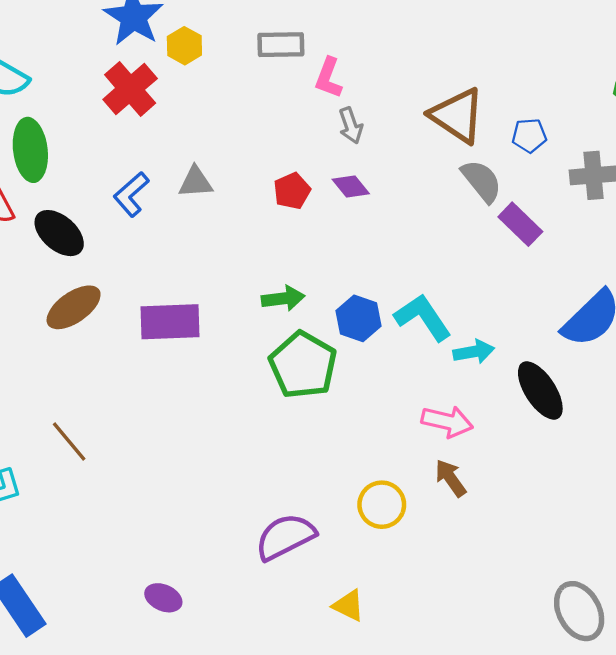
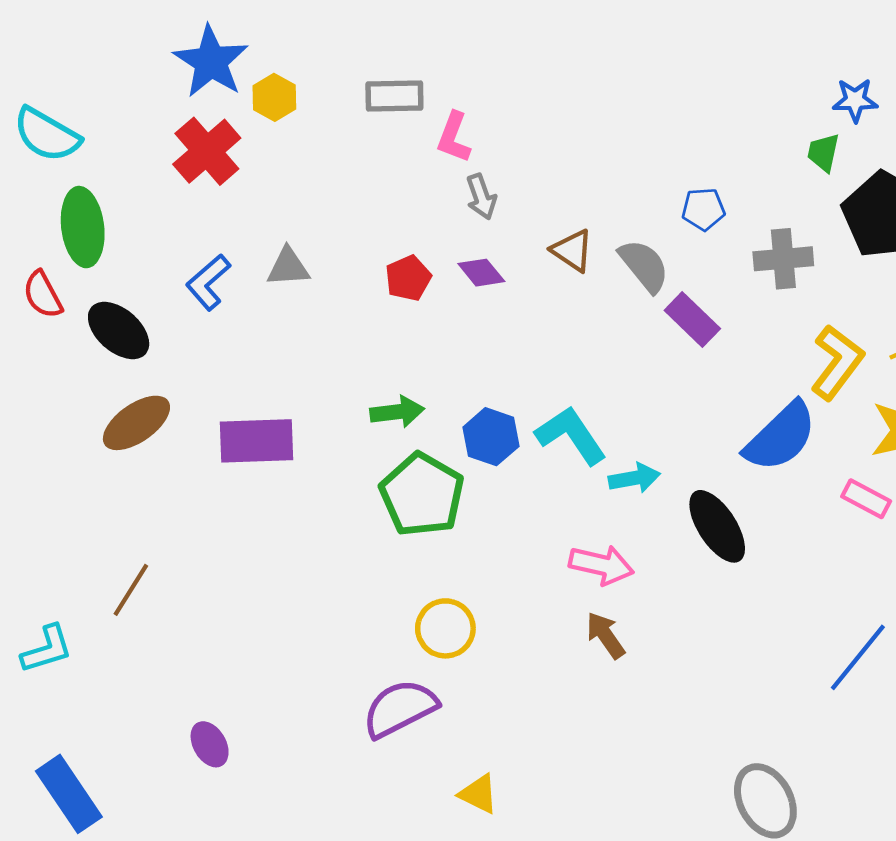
brown triangle: (457, 116) -> (572, 251), moved, size x0.6
brown line: (69, 441) -> (131, 590), turned 72
yellow circle: (382, 505) -> (445, 628), moved
purple ellipse: (163, 598) -> (210, 744), moved, turned 36

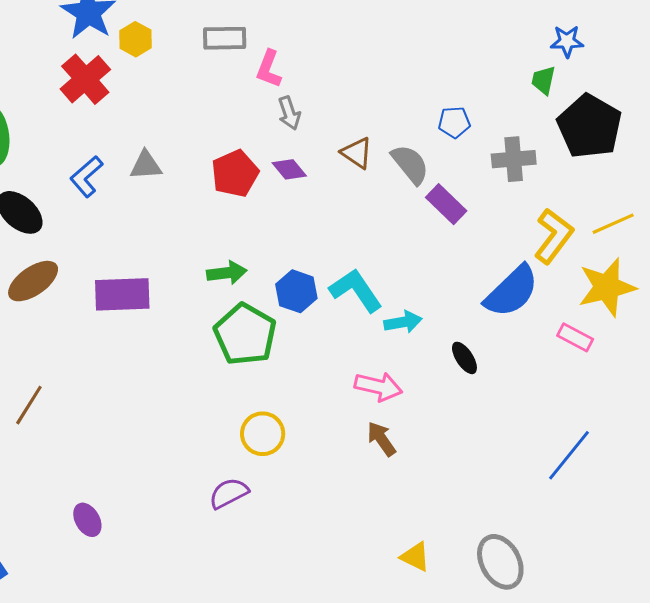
red pentagon: (408, 278) -> (235, 173), size x1.4
black ellipse: (717, 526) -> (464, 358), size x0.6
purple semicircle: (400, 708) -> (229, 493), size x0.7
yellow triangle: (479, 794) -> (415, 557), moved

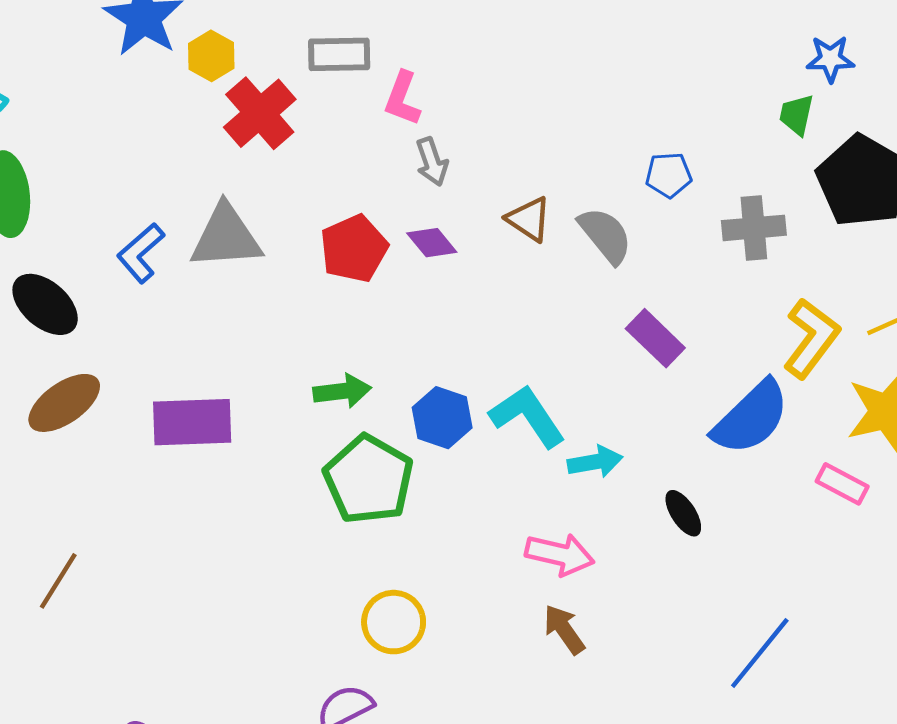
red cross: (85, 79) -> (260, 113), moved
gray triangle: (146, 165) -> (226, 237), size x1.6
purple rectangle: (446, 204) -> (655, 338), moved
blue line: (569, 455) -> (760, 653), moved

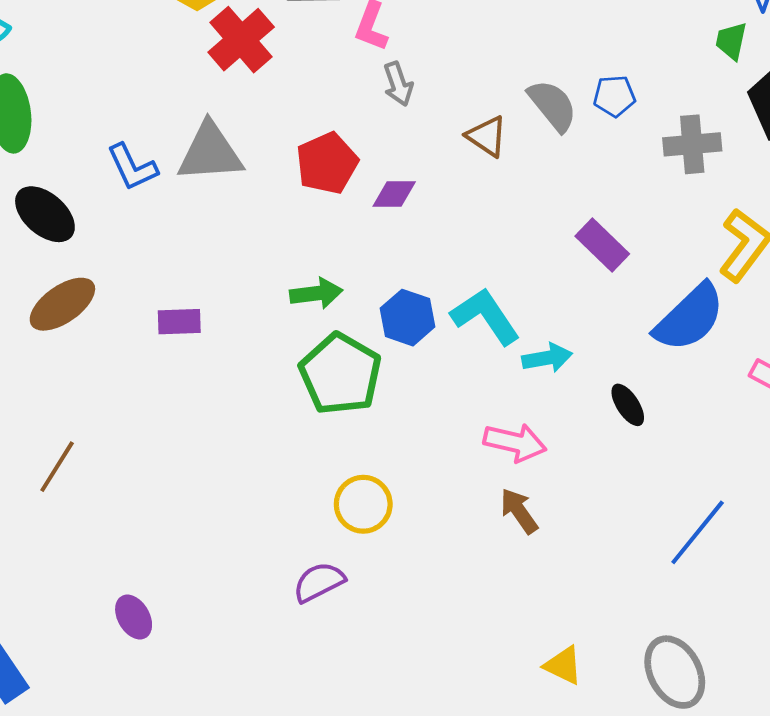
gray semicircle: (605, 235) -> (553, 105), moved
purple diamond: (432, 243) -> (394, 194), moved, turned -51
blue L-shape: (141, 253) -> (132, 167), turned -74
purple rectangle: (192, 422) -> (179, 322), size x0.6

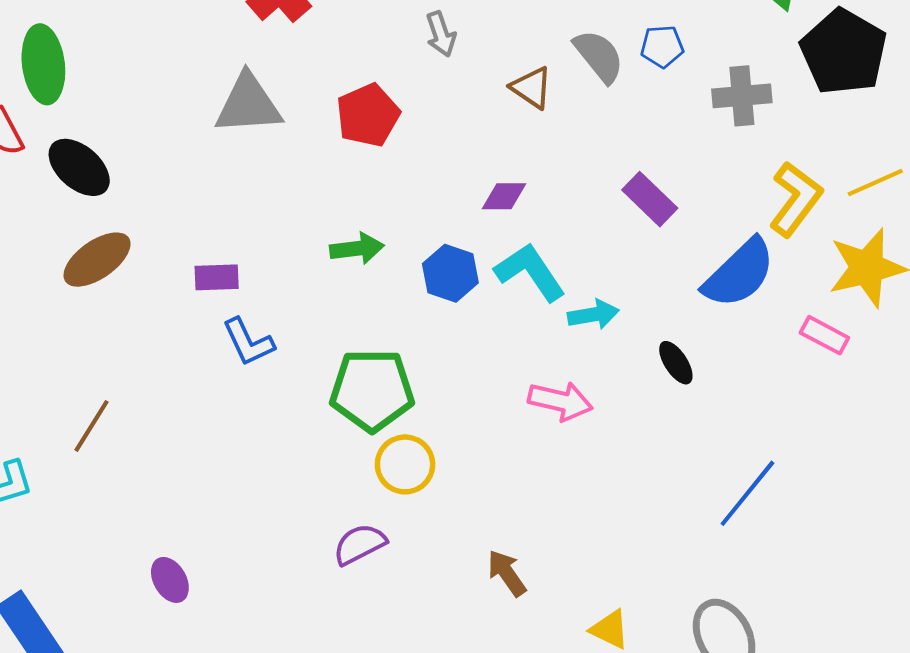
blue L-shape: (132, 167) -> (248, 342), moved
purple diamond: (394, 194) -> (504, 196), moved
green pentagon: (340, 374) -> (372, 390), moved, turned -30
brown arrow: (519, 511) -> (507, 573), moved

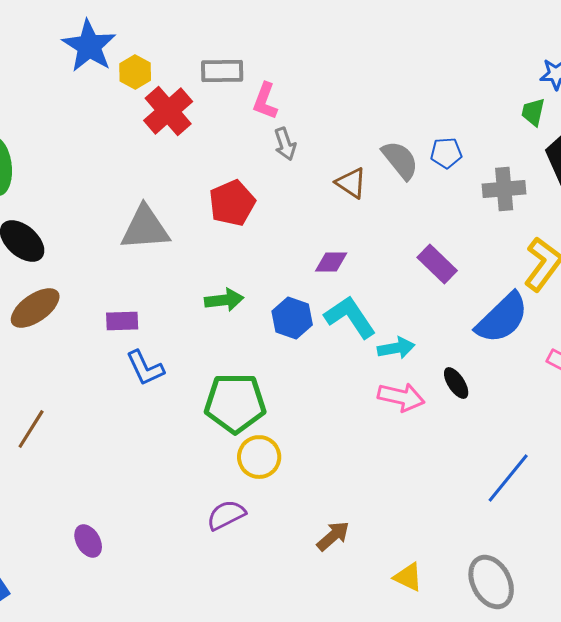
gray triangle: (248, 104) -> (145, 228), moved
pink arrow: (560, 401) -> (401, 397), moved
brown arrow: (507, 573) -> (333, 536), turned 84

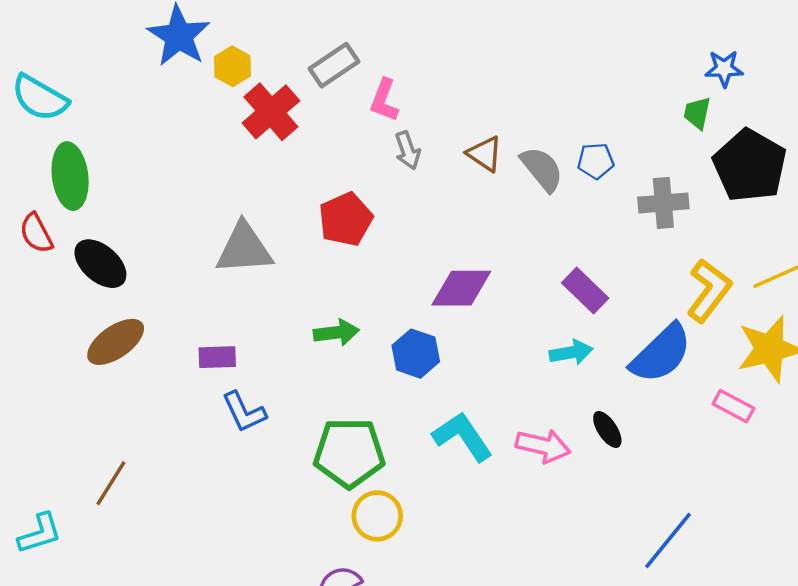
gray rectangle: (222, 71) -> (334, 65), turned -33
brown triangle: (351, 183) -> (485, 154), moved
purple diamond: (331, 262) -> (461, 288), size x1.6
cyan L-shape: (350, 317) -> (462, 436), moved
cyan arrow: (396, 348) -> (571, 352), moved

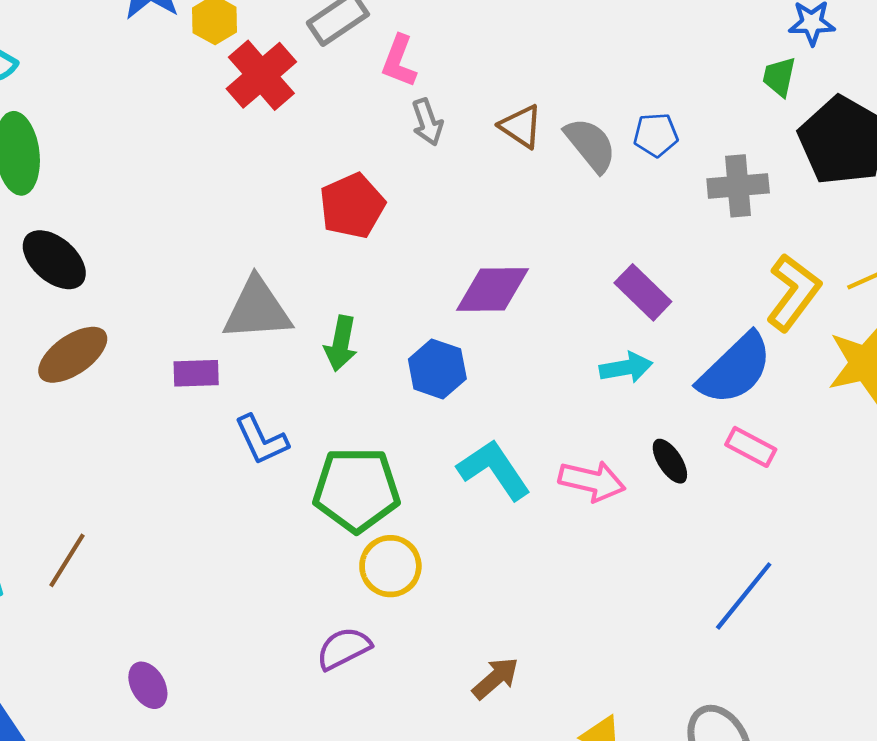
gray triangle: (244, 248) -> (257, 309), moved
green arrow: (336, 333) -> (341, 343), turned 108
pink rectangle: (733, 406) -> (751, 447), moved
blue L-shape: (244, 412) -> (261, 440), moved
brown line: (111, 483) -> (67, 560), moved

